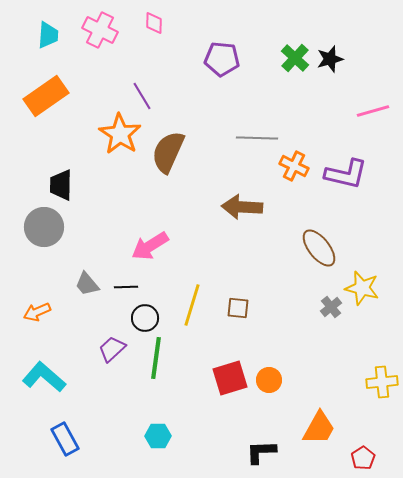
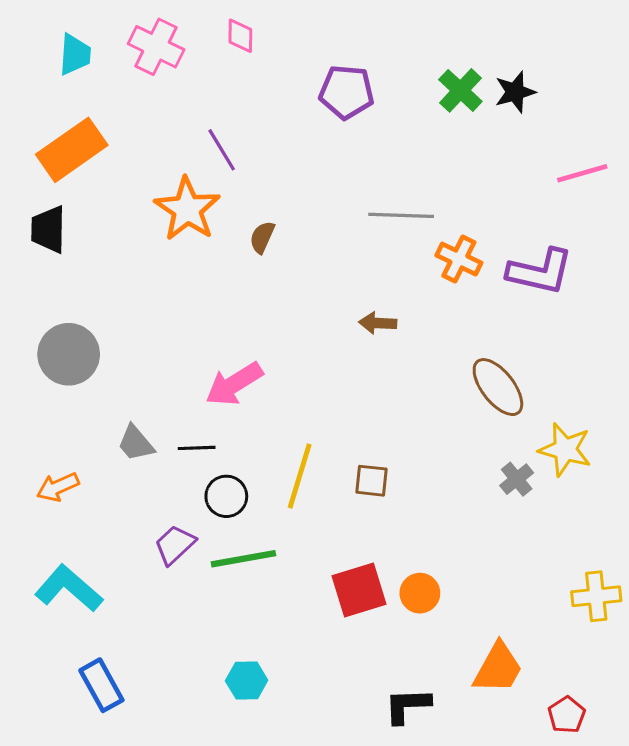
brown semicircle: (168, 152) -> (262, 237), size x0.5
black trapezoid: (61, 185) -> (48, 229), moved
brown arrow: (242, 207) -> (378, 323), size x0.6
green line: (156, 358) -> (243, 559), turned 72

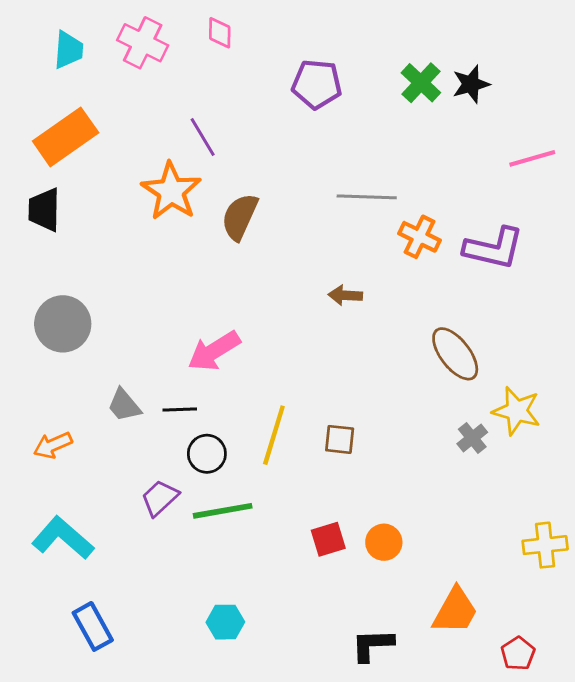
brown semicircle: (262, 237) -> (240, 217), size x1.6
red square: (359, 590) -> (328, 539), size x0.7

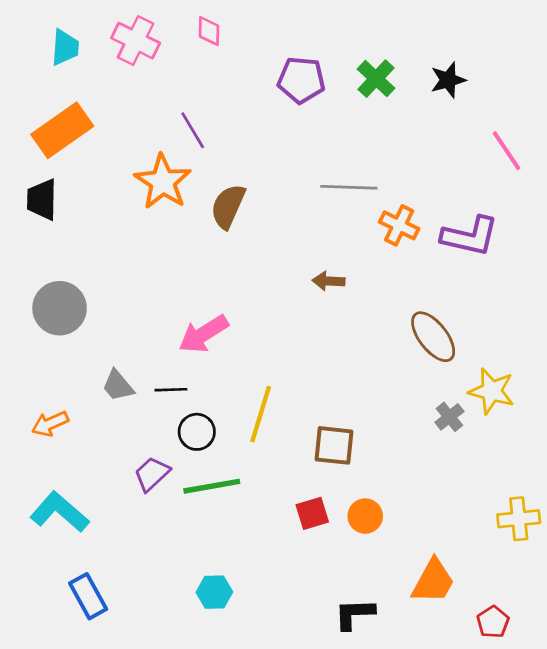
green cross: (421, 83) -> (376, 79), moved
pink line: (532, 158) -> (506, 151), turned 72
brown square: (340, 439) -> (334, 445), moved, size x1.4

